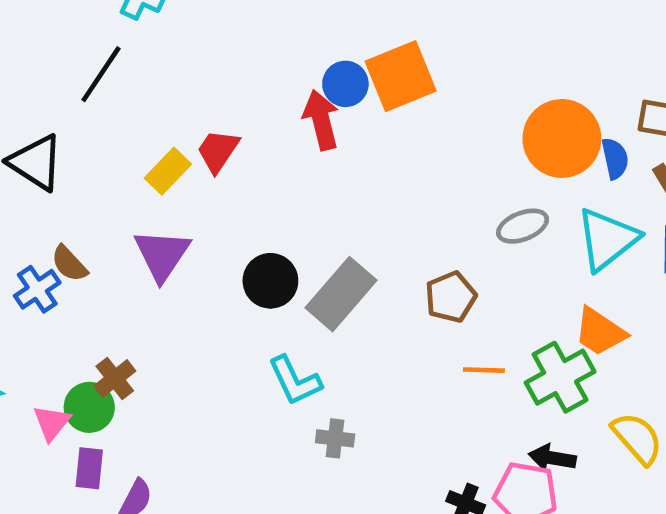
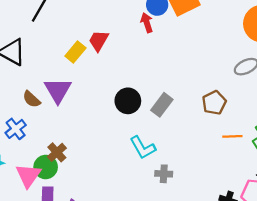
red arrow: (321, 120) -> (147, 23), size x0.7
purple triangle: (162, 255) -> (58, 90), moved
blue cross: (37, 289) -> (16, 129), moved
gray rectangle: (341, 294) -> (162, 105), size x0.7
pink triangle: (52, 423) -> (28, 175), size x1.4

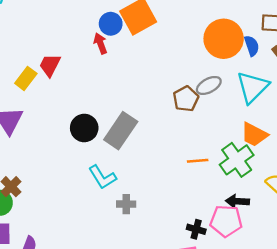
brown pentagon: (214, 103) -> (186, 99), moved
gray rectangle: (162, 105) -> (121, 131), size x1.4

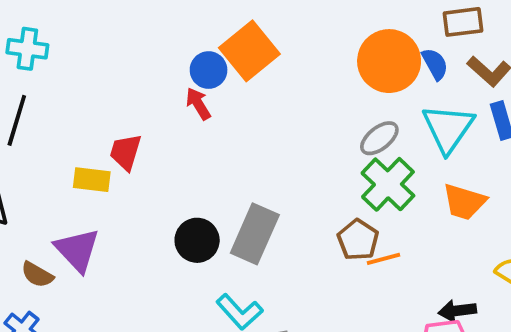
yellow rectangle: (26, 78) -> (92, 180), turned 70
brown pentagon: (186, 99) -> (358, 240), moved
green cross: (237, 160) -> (388, 184), moved

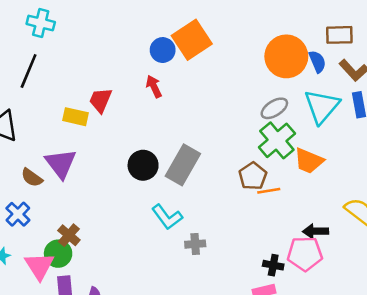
red arrow: (198, 104) -> (154, 86), moved
orange trapezoid: (464, 202) -> (309, 161), moved

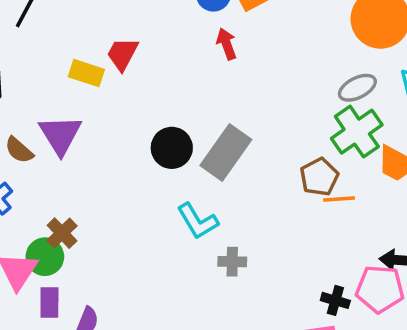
red arrow: (154, 86) -> (226, 44), moved

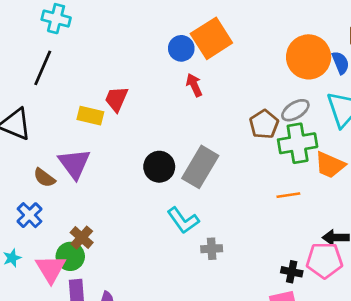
green cross: (357, 132) -> (298, 143), turned 30
brown pentagon: (319, 177) -> (264, 124), moved

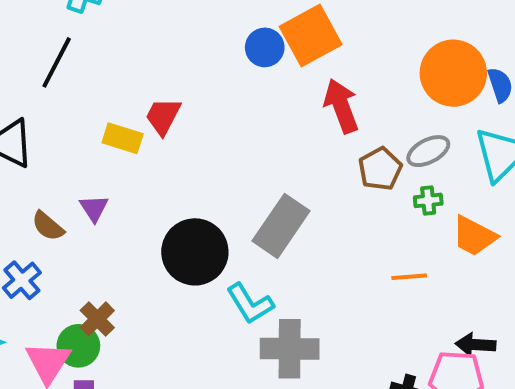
red arrow: (194, 85) -> (341, 106), moved, size x1.5
green cross: (298, 143) -> (428, 200), size x0.5
purple triangle: (74, 164) -> (94, 208), size x0.6
black circle: (159, 167) -> (195, 252), moved, size x1.4
gray cross: (212, 249) -> (290, 349), size x1.8

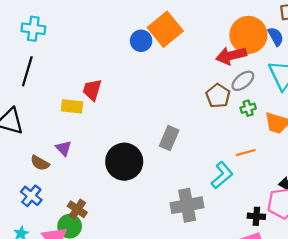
red arrow: (341, 106) -> (231, 56), moved, turned -72
gray rectangle: (281, 226) -> (169, 138), size x0.7
cyan L-shape: (250, 304) -> (222, 175), moved, turned -88

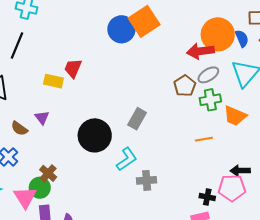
blue circle: (141, 41) -> (121, 29), size x1.4
green cross: (248, 108) -> (210, 100), size x1.5
cyan L-shape: (222, 175) -> (127, 159), moved
gray cross: (187, 205) -> (147, 180), size x0.7

